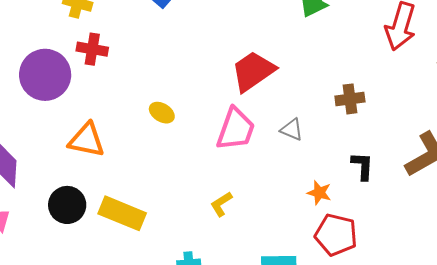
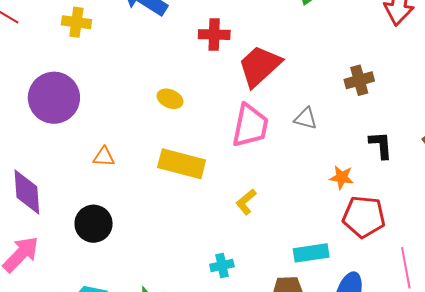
red cross: (92, 49) -> (214, 35), moved
yellow ellipse: (162, 113) -> (170, 99), moved
orange triangle: (87, 140) -> (104, 157), size x0.6
yellow rectangle: (122, 213) -> (182, 164), moved

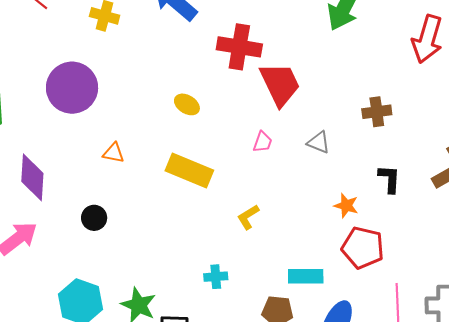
red cross: (214, 35) -> (239, 47), size x1.4
red trapezoid: (260, 66) -> (280, 84), turned 99
pink trapezoid: (250, 126) -> (263, 142), size x0.5
black circle: (94, 224) -> (94, 218), size x0.7

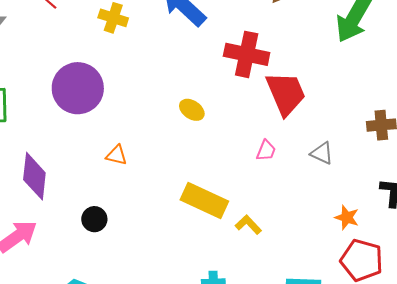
yellow rectangle: (189, 170) -> (204, 201), moved
yellow L-shape: (248, 217) -> (248, 225), turned 76

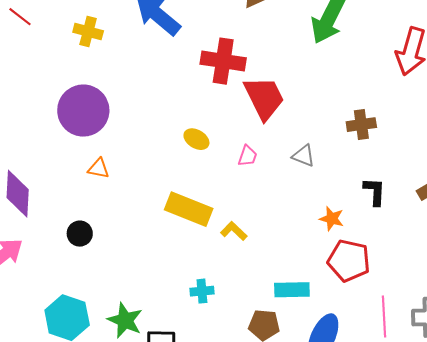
purple circle: (78, 88) -> (83, 111), moved
yellow ellipse: (192, 110) -> (196, 139), moved

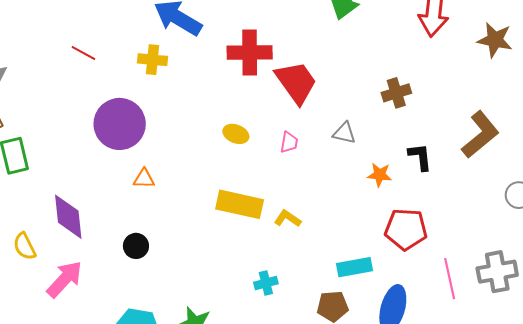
red line: (20, 17) -> (83, 53), moved
yellow cross: (88, 31) -> (152, 60), moved
orange star: (332, 219) -> (380, 175), moved

